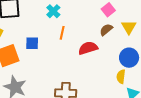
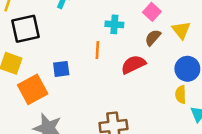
cyan cross: (53, 11) -> (114, 24), moved, turned -32

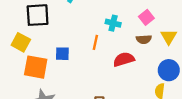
brown semicircle: (153, 38) -> (144, 39), turned -144
orange square: (33, 89) -> (36, 67), turned 30

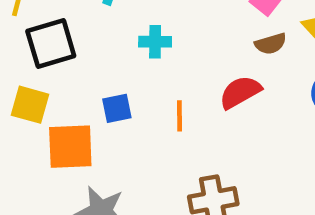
cyan cross: (113, 23) -> (155, 42), moved
orange line: (95, 42) -> (179, 116), moved

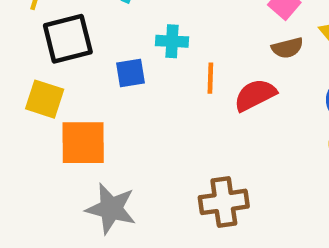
blue square: (117, 108) -> (131, 73), moved
orange line: (179, 116) -> (210, 78), moved

